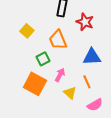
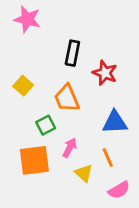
orange square: (35, 84) -> (34, 160), turned -35

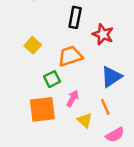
orange trapezoid: (67, 98) -> (70, 56), turned 95
blue triangle: (115, 122) -> (111, 77), turned -30

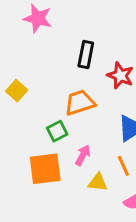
yellow square: (33, 45) -> (17, 91), moved
yellow triangle: (85, 120) -> (98, 182), turned -35

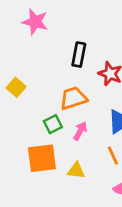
pink arrow: (83, 155) -> (80, 131), moved
yellow triangle: (98, 182) -> (76, 170), moved

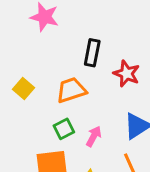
orange trapezoid: (73, 98) -> (71, 90), moved

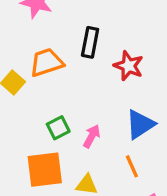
orange trapezoid: (71, 90) -> (46, 62), moved

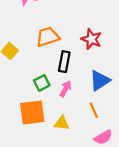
black rectangle: (90, 42) -> (64, 62), moved
orange trapezoid: (46, 62) -> (48, 37), moved

